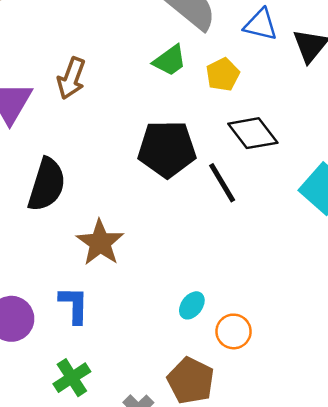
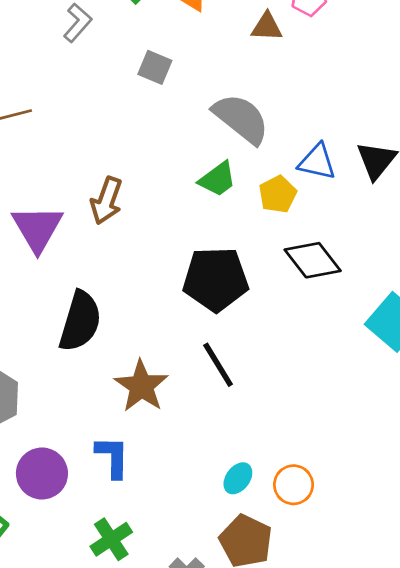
blue triangle: (261, 25) -> (317, 162), moved
black line: (222, 183) -> (218, 365), moved
cyan ellipse: (192, 305) -> (238, 478), moved

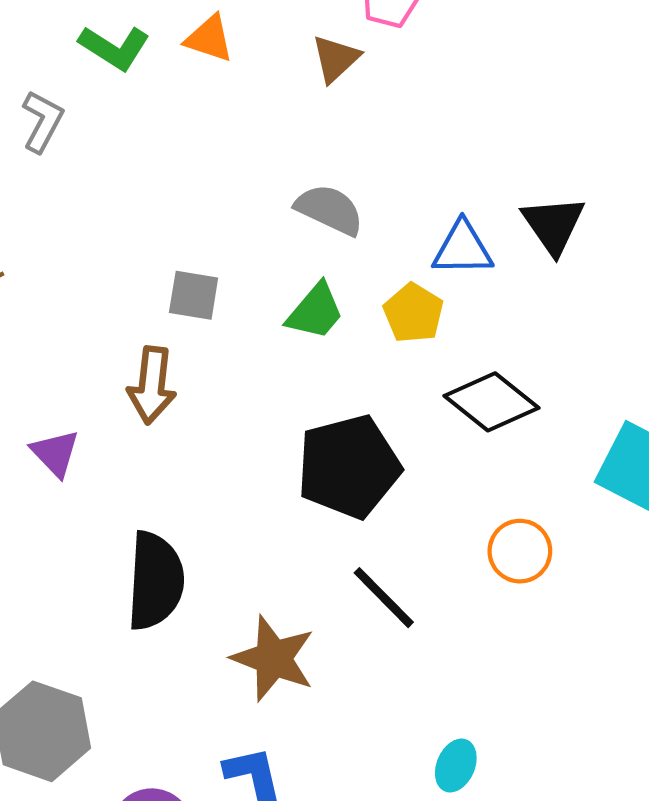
brown triangle: (267, 27) -> (336, 59), turned -32
gray square: (155, 67) -> (194, 295), moved
gray semicircle: (241, 119) -> (329, 210), size x0.7
purple triangle: (37, 228) -> (55, 453), size x0.6
orange circle: (294, 485) -> (520, 551), moved

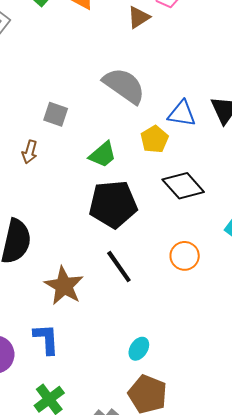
gray semicircle: (329, 210) -> (124, 86), size x1.4
green trapezoid: (315, 312) -> (103, 155), moved
brown arrow: (152, 385) -> (30, 152), size x0.7

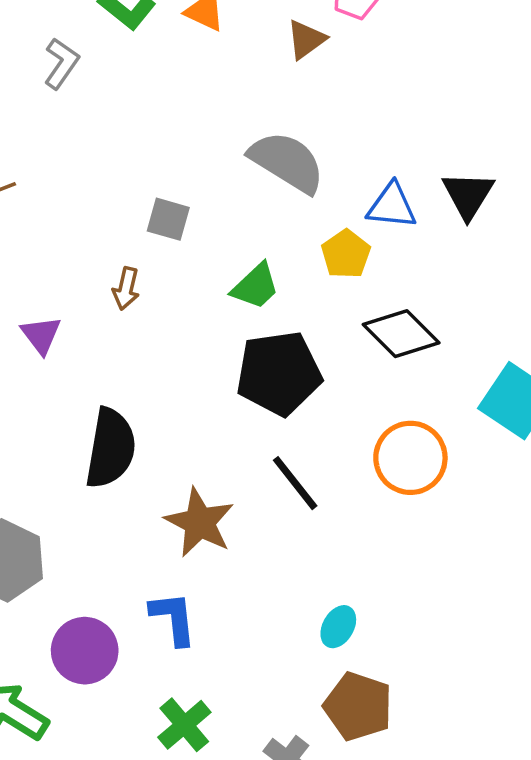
orange circle: (185, 256) -> (410, 458), size x1.4

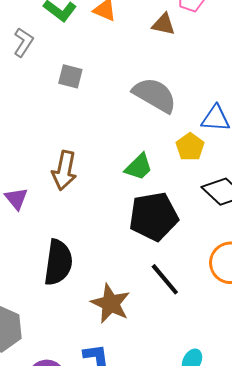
brown triangle: (306, 39) -> (164, 24), turned 50
gray square: (168, 219) -> (70, 76), moved
brown arrow: (126, 289) -> (64, 170), size x1.6

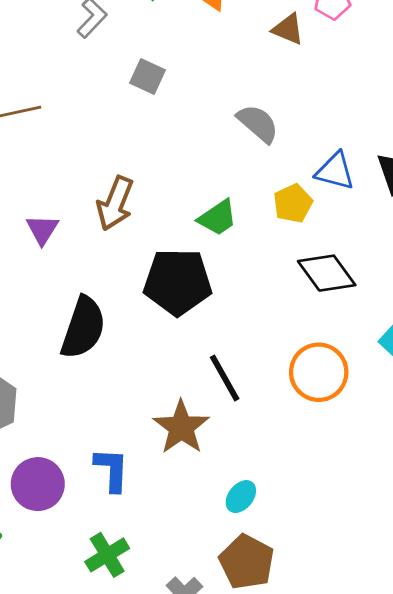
gray semicircle: (155, 95) -> (258, 123), size x0.7
black pentagon: (154, 216) -> (178, 282), moved
brown star: (111, 304) -> (181, 427), moved

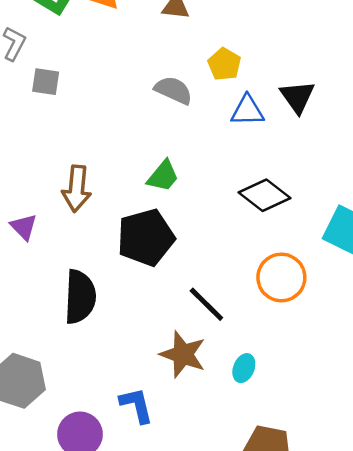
gray square: (147, 76) -> (46, 82), moved
yellow pentagon: (293, 203) -> (224, 64), moved
cyan ellipse: (241, 497) -> (244, 368), moved

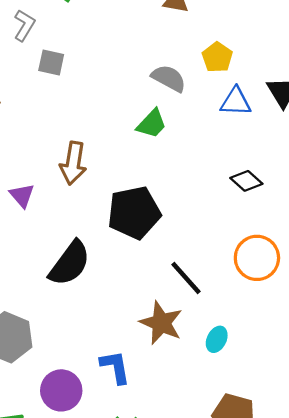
green trapezoid: (163, 176) -> (152, 124), moved
black diamond: (265, 195) -> (246, 181), size x0.7
black semicircle: (80, 297) -> (70, 263), turned 30

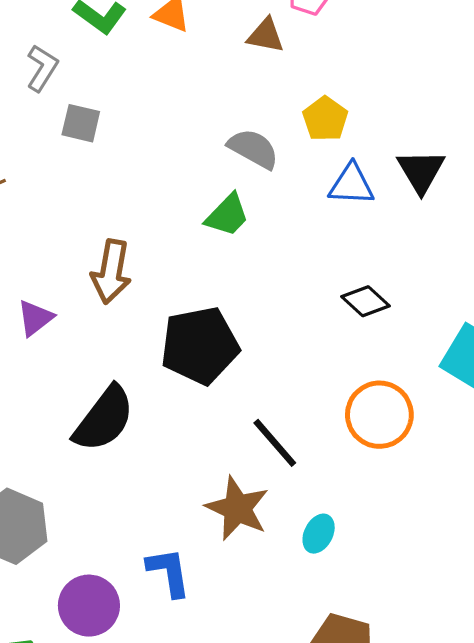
purple triangle: (22, 195) -> (35, 318), turned 32

